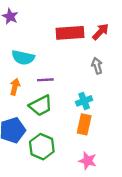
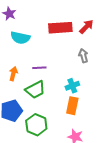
cyan semicircle: (23, 57) -> (20, 38), moved

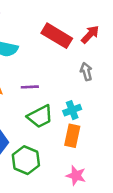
red rectangle: (60, 28) -> (57, 36), turned 35
green trapezoid: (35, 90) -> (40, 117), moved

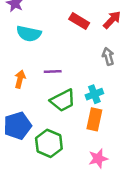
red rectangle: (57, 36) -> (79, 21), size x0.7
pink star: (76, 176) -> (98, 159), turned -30

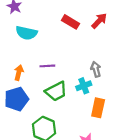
gray arrow: (108, 56) -> (96, 69), moved
orange rectangle: (94, 119) -> (98, 108), moved
blue pentagon: (17, 126) -> (17, 99), moved

